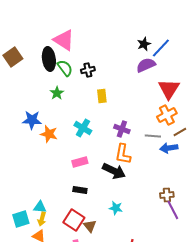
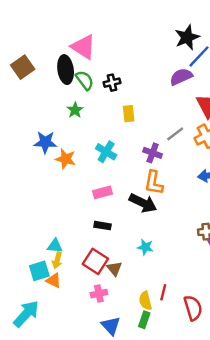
black star: (144, 44) -> (187, 37), moved, size x1.5
gray line: (153, 136) -> (175, 134), moved, turned -42
cyan square: (21, 219) -> (39, 271), moved

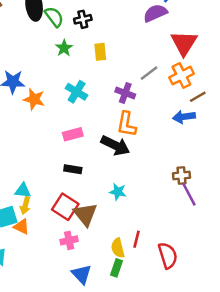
green star: (75, 110) -> (64, 48), moved
brown triangle: (114, 269) -> (85, 214), size x1.5

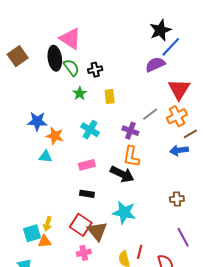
cyan triangle: (23, 190) -> (45, 157), moved
cyan star: (118, 192) -> (124, 212), size x1.6
purple line: (189, 194) -> (183, 237), moved
orange triangle: (22, 227) -> (44, 241), turned -32

